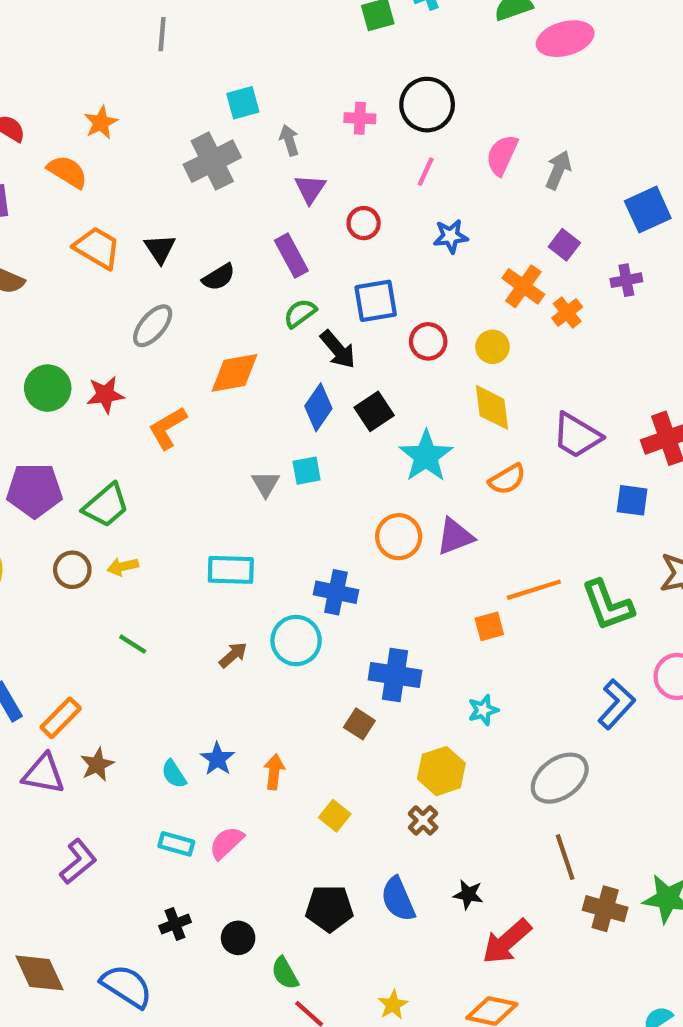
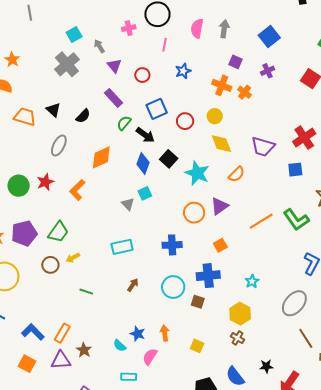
orange square: (489, 626) -> (220, 245), moved
cyan circle: (296, 641) -> (173, 287), moved
pink semicircle: (226, 843) -> (150, 357), moved

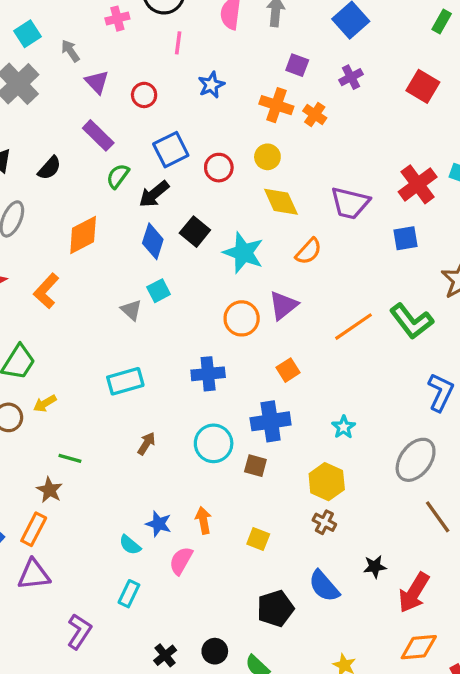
black arrow: (145, 135) -> (154, 194), turned 108
brown star: (84, 350) -> (50, 490), moved
cyan rectangle: (129, 377) -> (129, 594), moved, turned -63

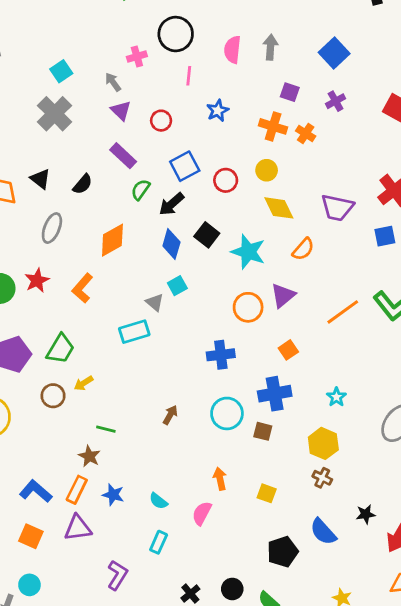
gray arrow: (70, 51) -> (113, 82), moved
cyan rectangle: (125, 381) -> (134, 332), moved
blue star: (159, 524) -> (113, 495), moved

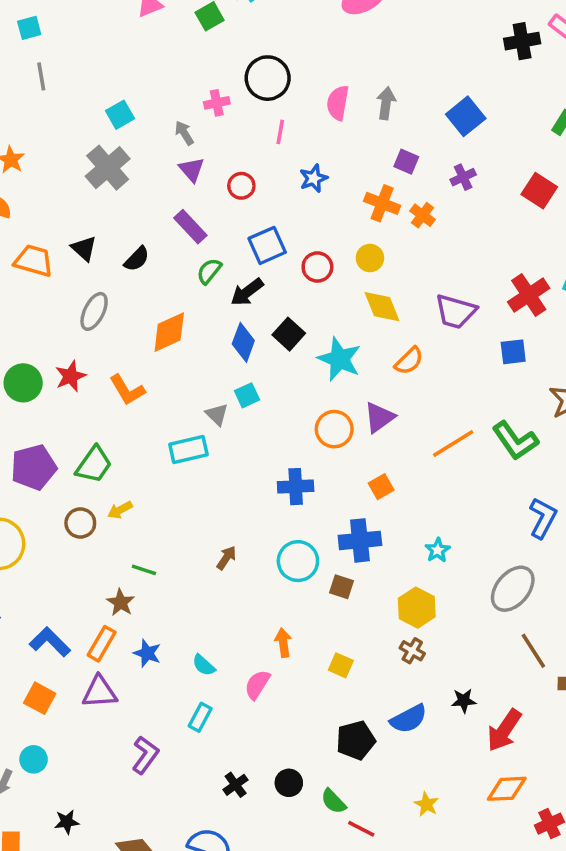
orange L-shape: (82, 288) -> (127, 390), turned -76
blue semicircle: (323, 532) -> (409, 719), turned -80

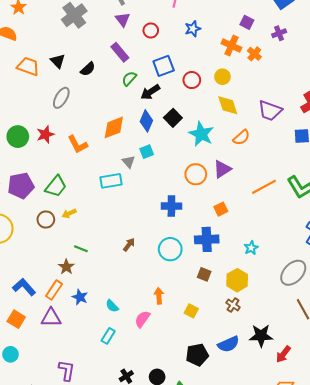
orange diamond: (169, 332) -> (114, 127), moved
brown square: (342, 587) -> (204, 274), moved
black star: (464, 701) -> (261, 336), size x1.6
red arrow: (504, 730) -> (283, 354), size x0.7
purple L-shape: (145, 755) -> (67, 370), moved, turned -30

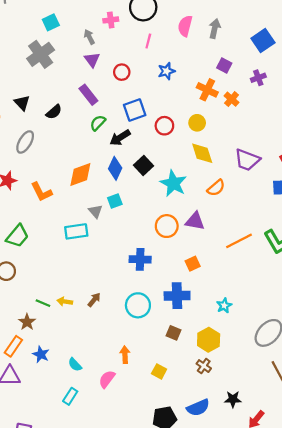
purple triangle: (222, 169) -> (195, 221), turned 42
yellow arrow: (69, 213) -> (65, 302), moved, turned 32
black star: (261, 336) -> (233, 399), size x0.7

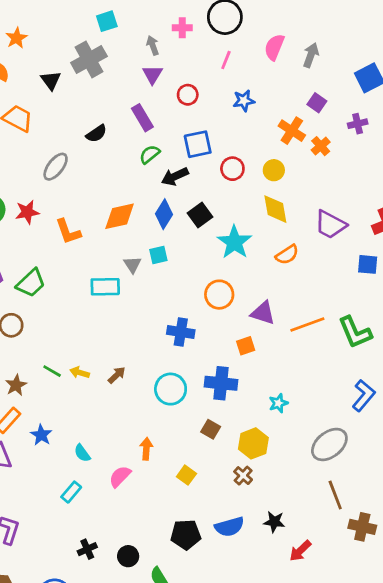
black triangle: (22, 103) -> (51, 80), moved
purple triangle: (195, 221) -> (263, 313), moved
brown star: (27, 322) -> (16, 385), moved

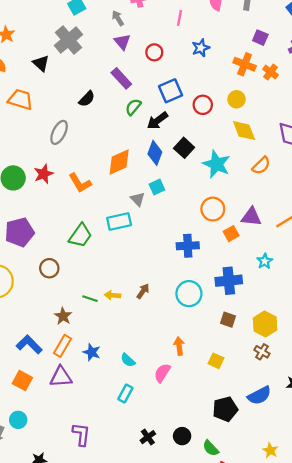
green trapezoid: (31, 283) -> (80, 236), moved
orange square: (246, 346) -> (231, 234), moved
cyan star: (278, 403) -> (265, 261), moved

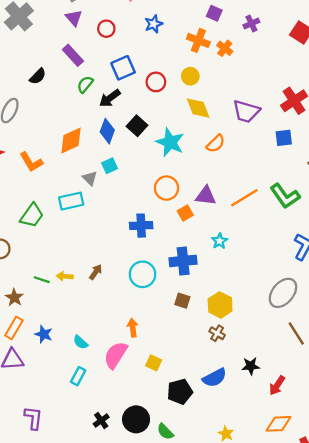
yellow square: (216, 361) -> (154, 363), moved
pink semicircle: (162, 373) -> (116, 355), size x1.4
black circle: (182, 436) -> (136, 419), size x1.5

